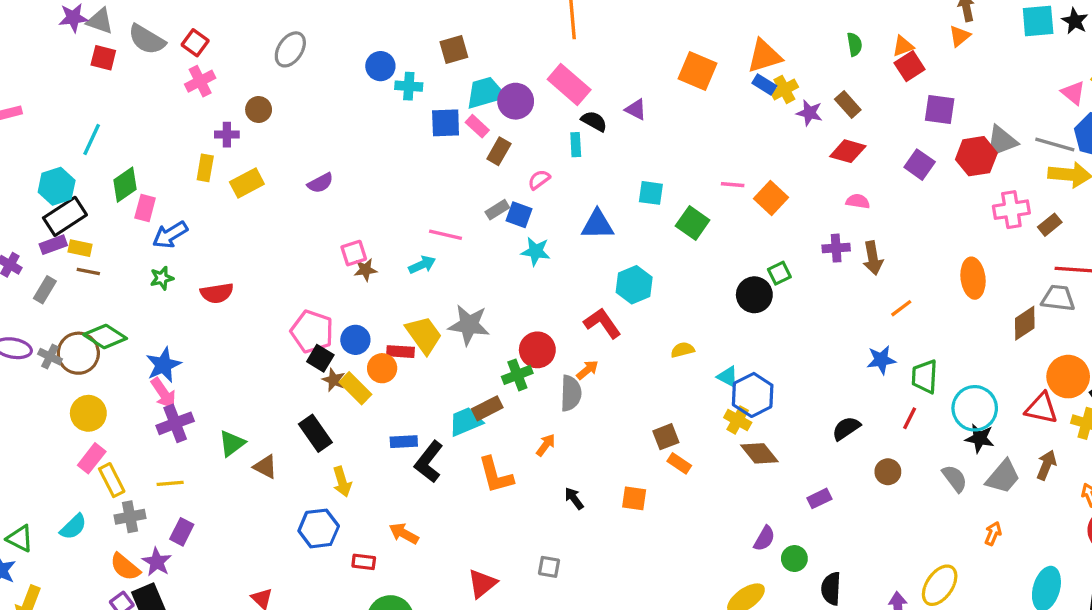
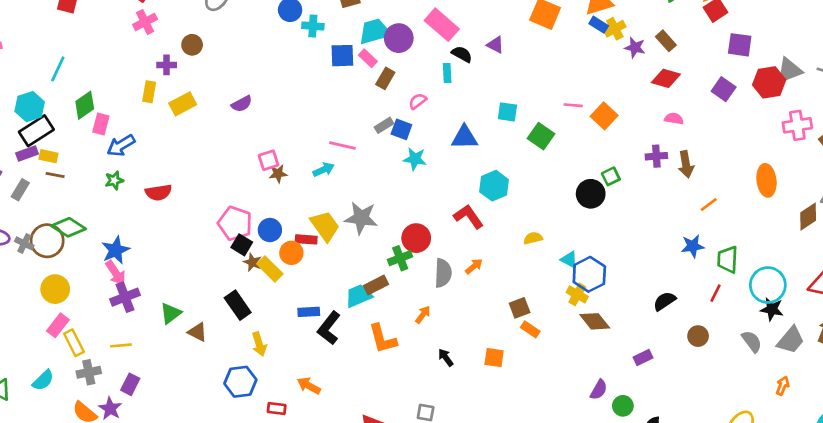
orange arrow: (587, 370) -> (474, 266), moved

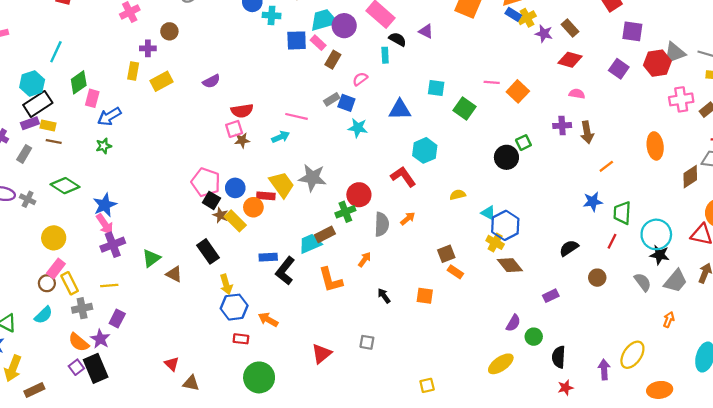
red semicircle: (159, 192) -> (242, 111), moved
brown circle: (47, 241) -> (47, 283), moved, size x0.6
blue hexagon: (240, 382) -> (234, 307), moved

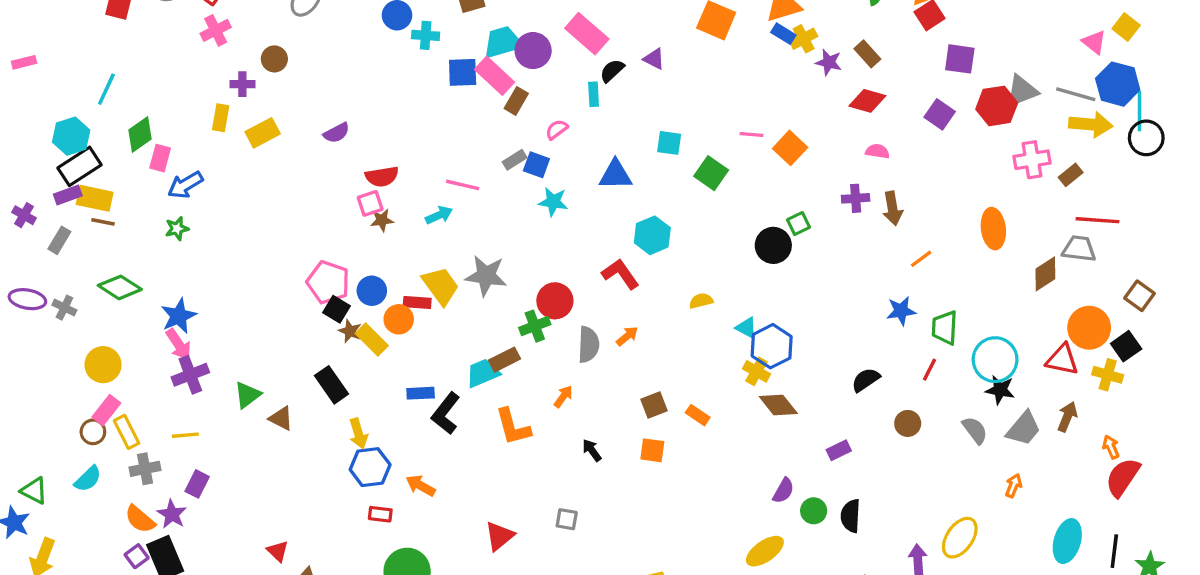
black semicircle: (398, 39) -> (612, 71), turned -72
pink rectangle: (318, 43) -> (494, 76), size x1.6
yellow rectangle: (48, 126) -> (95, 198), size x1.5
brown square: (446, 254) -> (654, 405), moved
black semicircle: (559, 357) -> (851, 516), moved

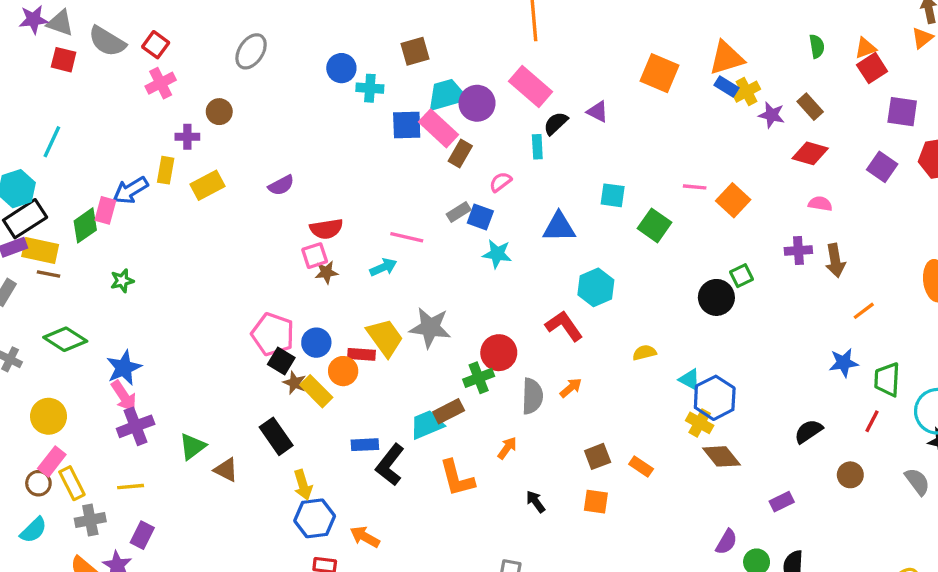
green diamond: (140, 135) -> (85, 225), moved
blue arrow: (185, 185) -> (131, 190), moved

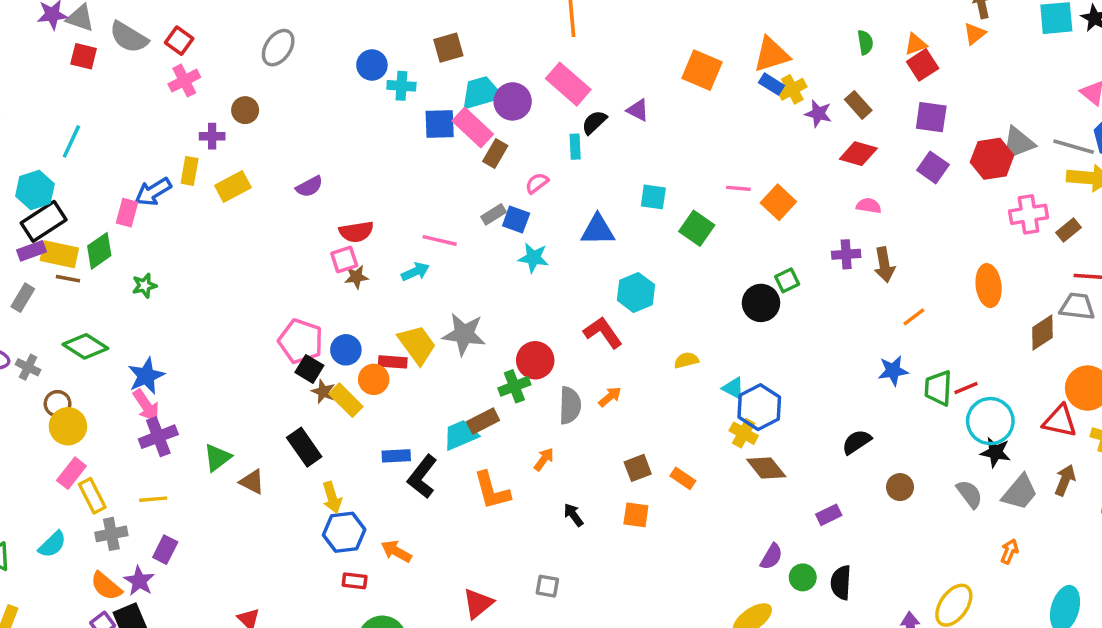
purple square: (902, 112) -> (931, 117), moved
green diamond: (85, 225) -> (99, 251), moved
red line: (872, 421) -> (966, 388), moved, turned 40
brown circle: (38, 483) -> (58, 404), moved

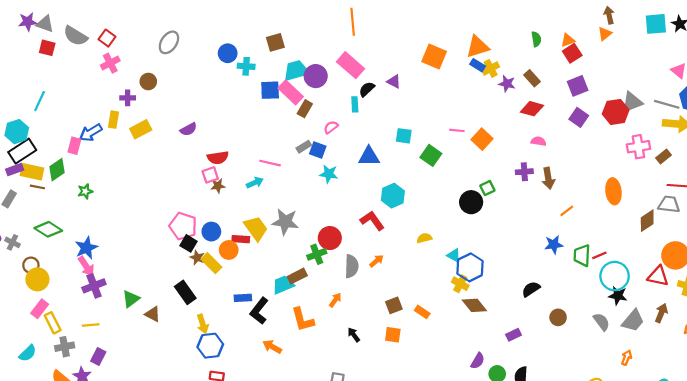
purple square: (931, 117) -> (578, 86), turned -30
orange arrow: (396, 551) -> (272, 347), moved

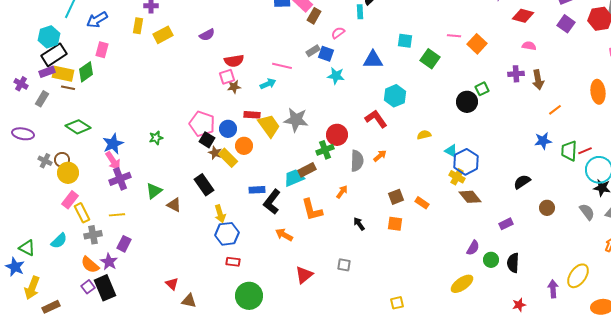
blue arrow: (91, 133) -> (97, 20), moved
green star: (85, 191) -> (156, 138), moved
red rectangle: (241, 239) -> (252, 115), moved
gray cross: (12, 242) -> (45, 161), moved

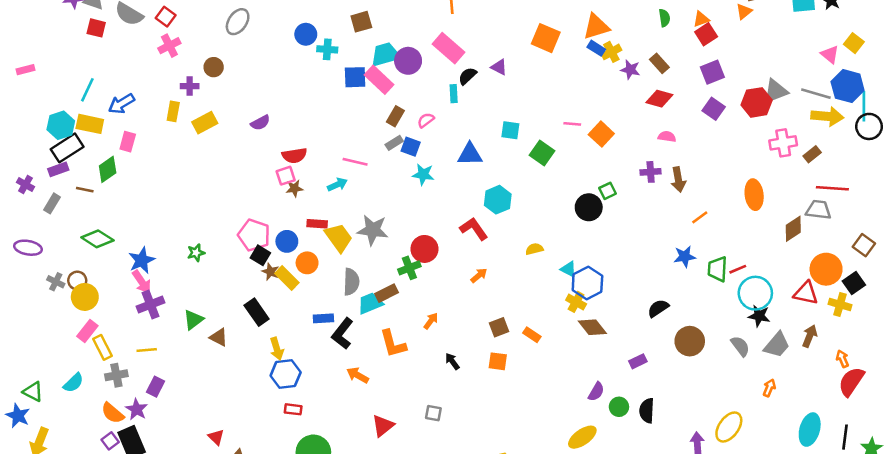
brown rectangle: (314, 16) -> (395, 116), moved
yellow rectangle: (63, 74) -> (90, 124), moved
gray semicircle: (357, 161) -> (351, 282), moved
brown circle: (547, 208) -> (690, 341), size x1.5

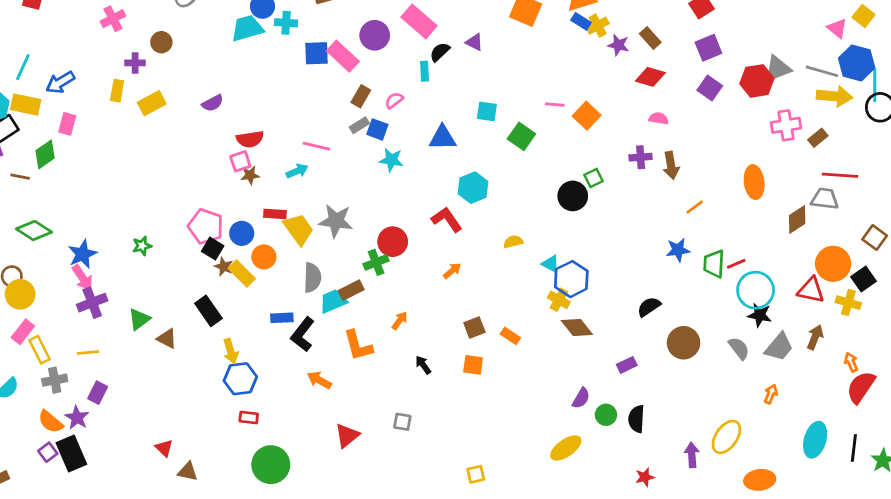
cyan trapezoid: (385, 54) -> (247, 28), moved

